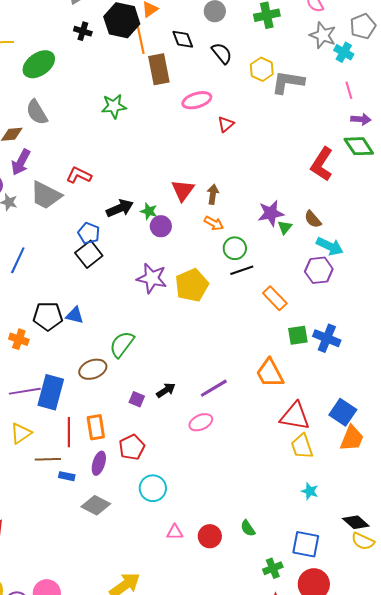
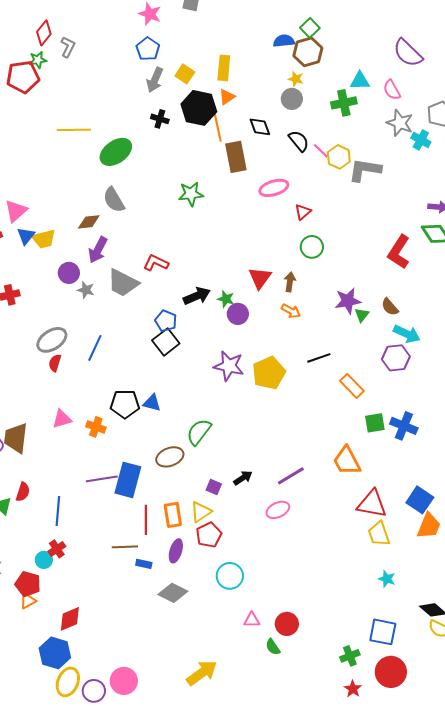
pink line: (349, 90) -> (321, 151), moved, turned -30
green circle: (235, 248) -> (312, 247), moved
yellow triangle: (21, 433) -> (201, 512), moved
green semicircle: (248, 528) -> (273, 647), moved

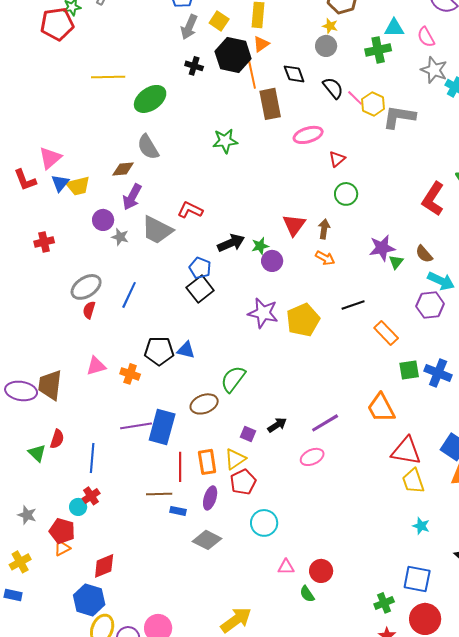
green star: (226, 299) -> (260, 246), turned -30

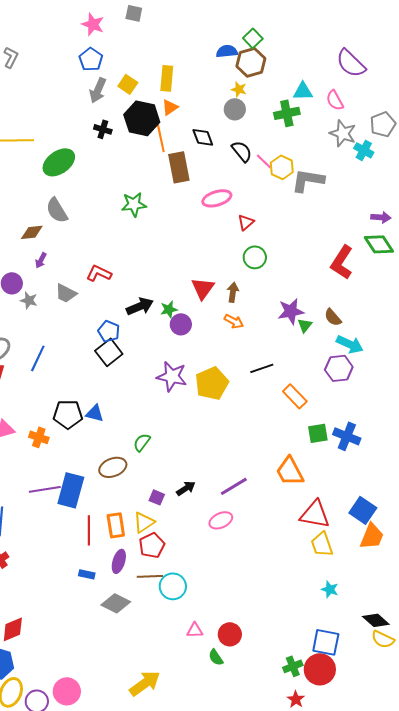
purple arrow: (132, 197) -> (41, 260), size x0.6
gray trapezoid: (157, 230) -> (66, 293), size x0.7
green semicircle: (233, 379) -> (142, 442), size x0.7
brown line: (159, 494) -> (150, 576), moved
red circle: (425, 619) -> (320, 669), moved

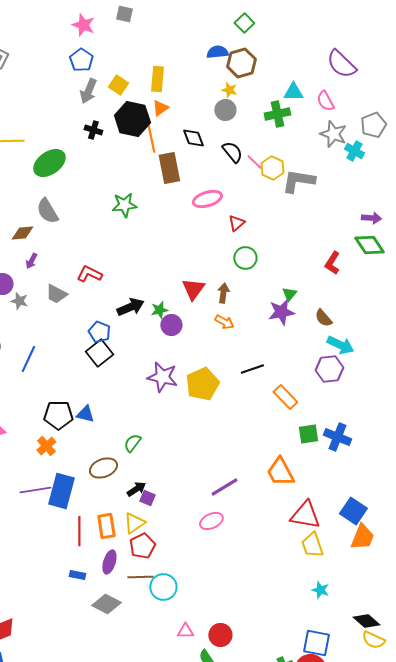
green square: (253, 38) -> (244, 23), moved
red L-shape: (342, 262) -> (332, 263), size x0.7
green triangle: (305, 325) -> (289, 294), moved
orange cross: (39, 437) -> (46, 446), moved, turned 30
black arrow: (186, 488) -> (136, 489), moved

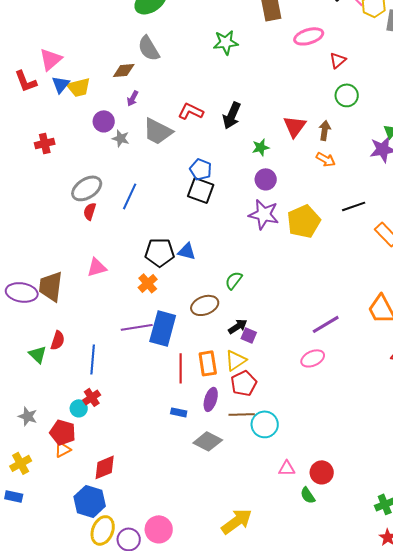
gray trapezoid: (56, 294) -> (158, 131), size x1.4
black arrow: (130, 307) -> (232, 115), moved, turned 136
purple circle: (171, 325) -> (266, 179), moved
black square: (99, 353) -> (201, 190), turned -32

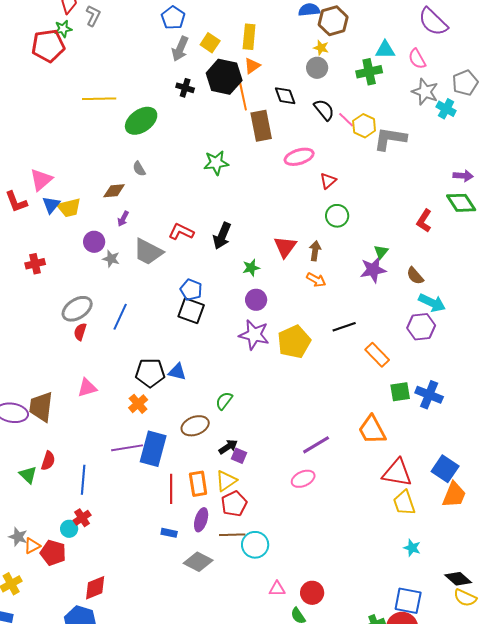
gray semicircle: (149, 48) -> (139, 169), size x0.6
orange triangle: (63, 449) -> (32, 546), moved

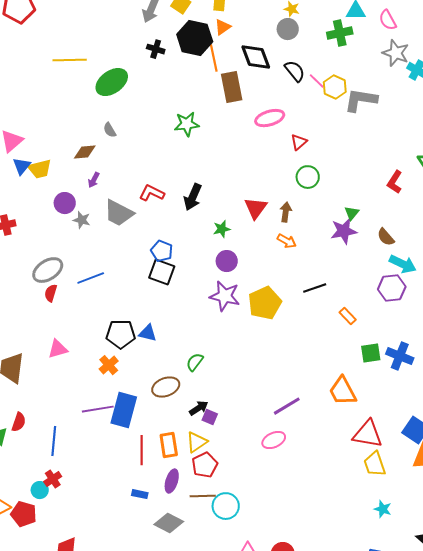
black diamond: (285, 96) -> (256, 57), size x1.4
blue line: (120, 317) -> (91, 278), turned 44
orange rectangle: (377, 355) -> (348, 316), size x0.7

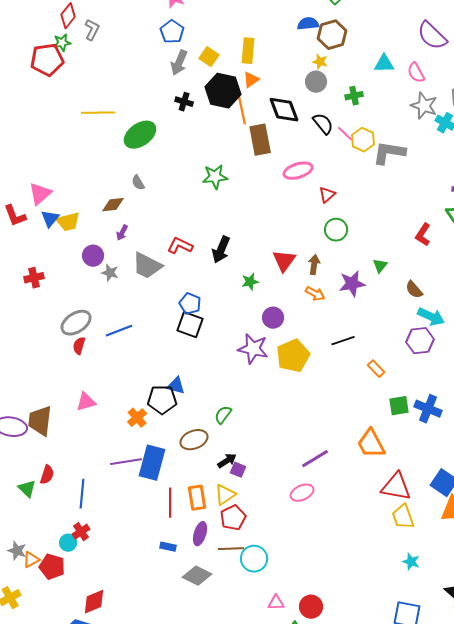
green cross: (340, 33) -> (354, 96), moved, size x0.7
purple star: (344, 231) -> (352, 284), moved
purple circle: (227, 261) -> (273, 318), moved
black pentagon: (121, 334) -> (162, 400), moved

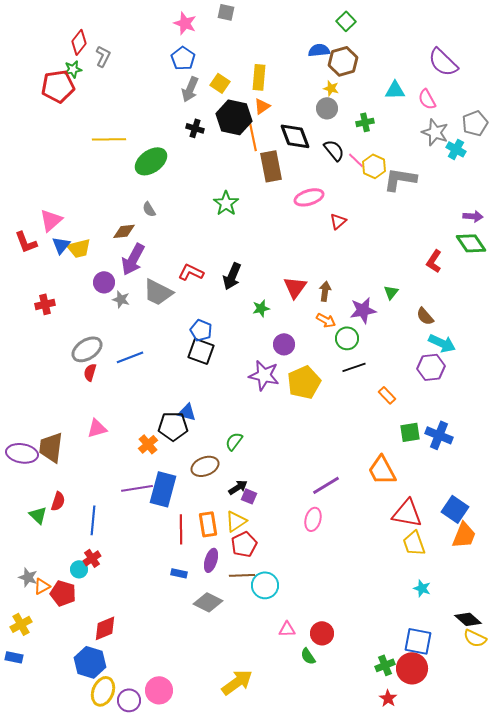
green star: (215, 177) -> (226, 203), turned -30
green circle: (336, 230) -> (347, 338), moved
purple arrow: (122, 233) -> (133, 259), size x2.0
pink ellipse: (302, 493) -> (313, 519), turned -50

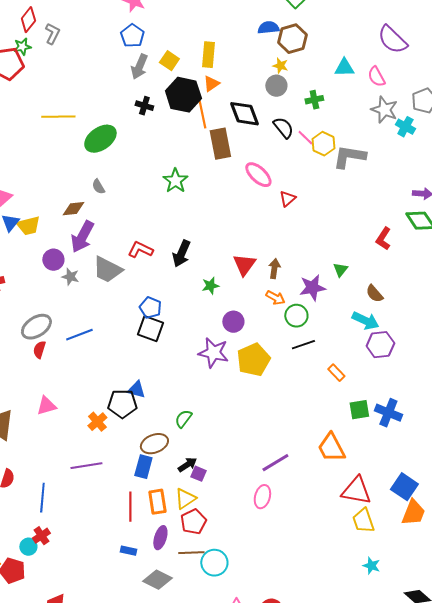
pink ellipse: (309, 197) -> (258, 175), turned 60
cyan arrow: (442, 343) -> (365, 321), moved
blue rectangle: (163, 489) -> (143, 467), moved, size x0.7

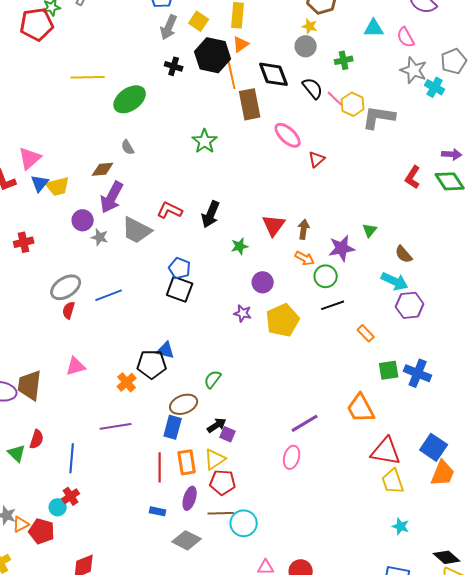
red L-shape: (383, 239) -> (413, 177), moved
purple star: (213, 353) -> (243, 313), size x0.6
red pentagon: (193, 522) -> (223, 482), turned 30

